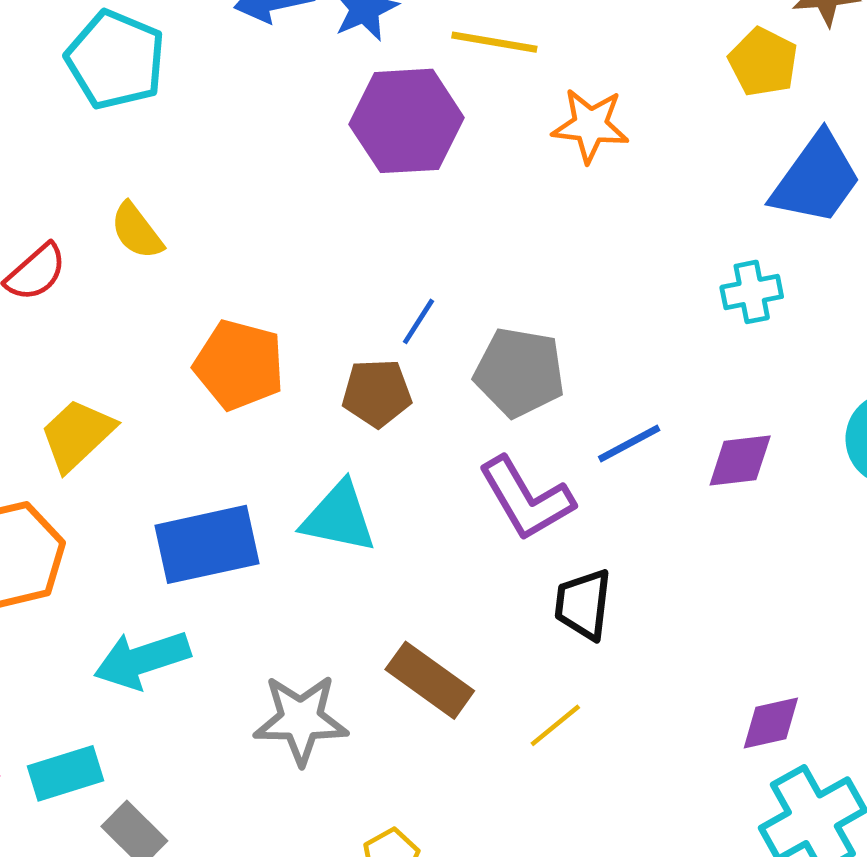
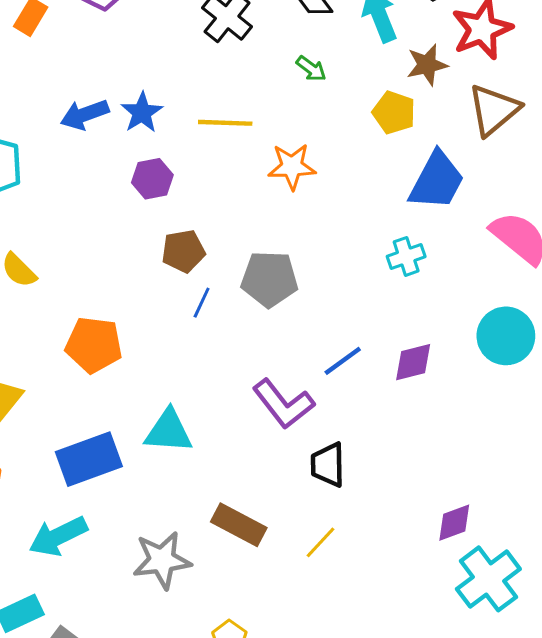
purple hexagon: (407, 121) -> (152, 179), moved, size x0.6
gray pentagon: (519, 372) -> (269, 279), moved
brown pentagon: (377, 393) -> (183, 251), moved

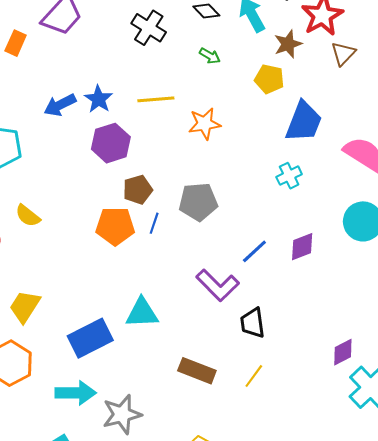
brown triangle: (494, 110) -> (343, 54), moved, size x0.7
purple hexagon: (152, 179) -> (111, 143), size x1.4
orange pentagon: (94, 345) -> (115, 226), moved
cyan arrow: (58, 536) -> (76, 393), turned -147
gray star: (162, 560) -> (122, 414), moved

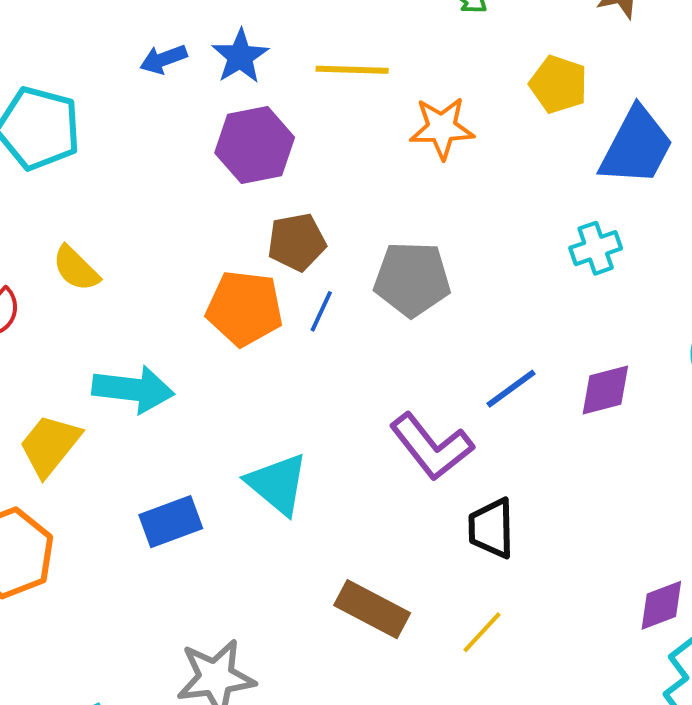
yellow pentagon: (269, 79) -> (559, 84), moved
blue arrow: (60, 105) -> (163, 59), size x0.7
cyan triangle: (142, 313) -> (277, 484), turned 36
blue rectangle: (90, 338) -> (171, 522), size x0.7
cyan arrow: (76, 393) -> (133, 389), moved

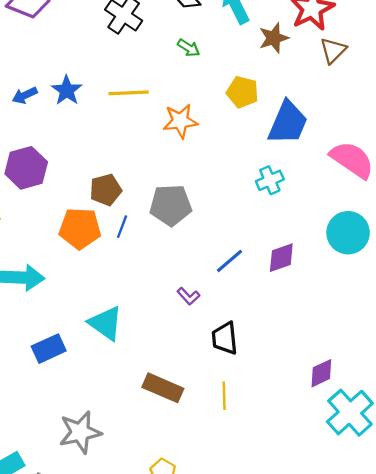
purple hexagon: (255, 145) -> (26, 168), moved
purple L-shape: (431, 447) -> (188, 296), size x0.5
yellow line: (482, 632) -> (224, 396), turned -40

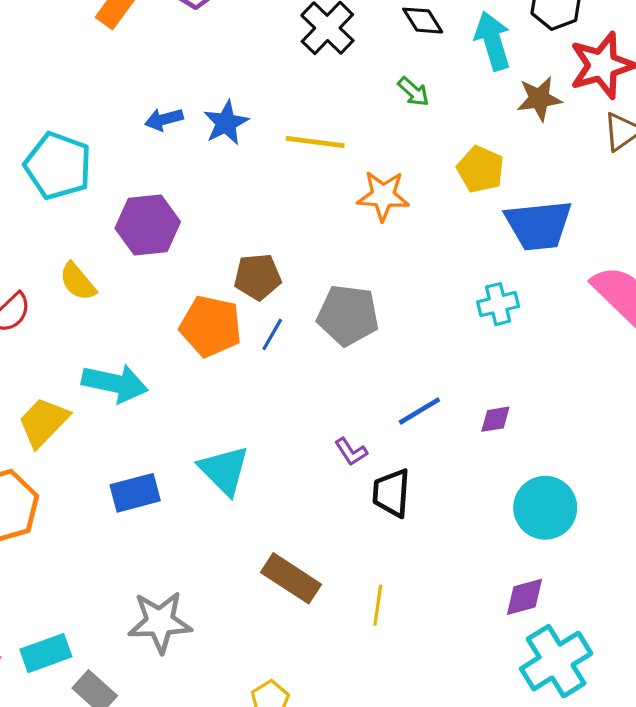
blue trapezoid: (288, 123) -> (539, 225), turned 51
cyan circle: (348, 233) -> (545, 508), moved
purple diamond: (281, 258) -> (495, 419), size x0.7
black trapezoid: (225, 338) -> (391, 493), moved

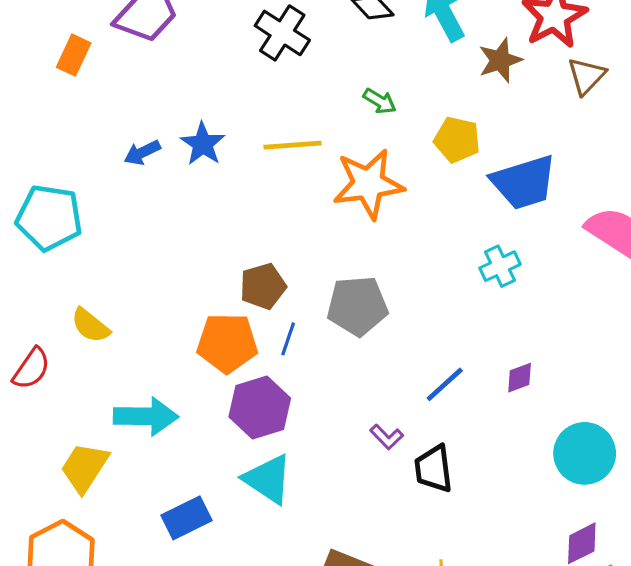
green arrow: (414, 92) -> (380, 101), moved
orange star: (383, 196) -> (368, 184), size x1.4
purple hexagon: (148, 225) -> (260, 408), moved

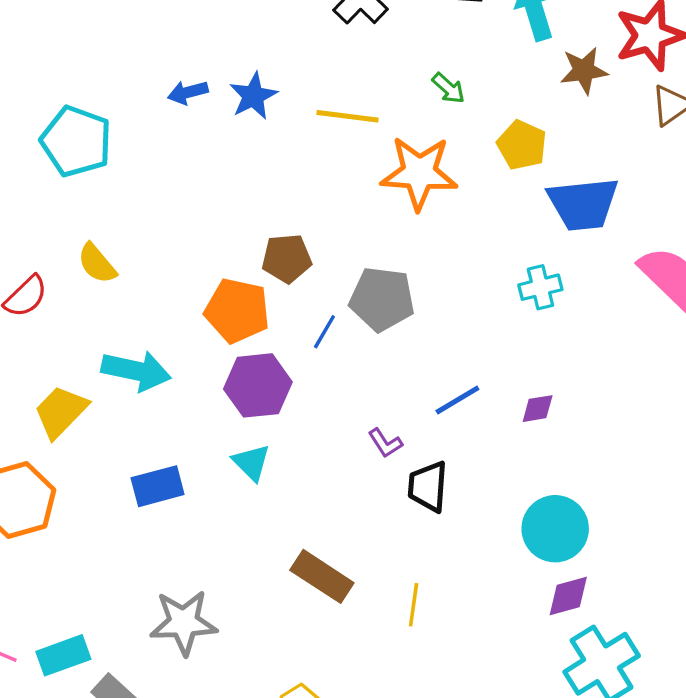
blue line: (288, 339) -> (324, 332), moved
cyan circle: (585, 453) -> (555, 529), moved
cyan triangle: (268, 479) -> (251, 462), size x0.7

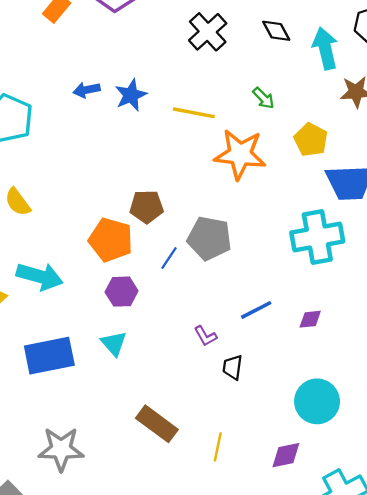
cyan cross: (540, 287) -> (317, 237), size x1.8
purple hexagon: (258, 385) -> (122, 292), size x0.7
blue rectangle: (158, 486) -> (49, 356), size x1.4
black trapezoid: (428, 486) -> (233, 367), size x0.7
purple diamond: (568, 596) -> (286, 455), moved

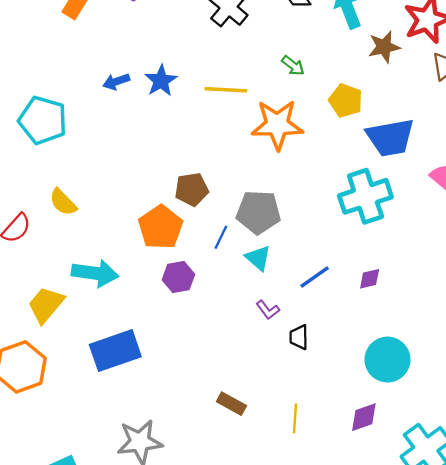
orange pentagon: (111, 240) -> (161, 227), turned 30
cyan triangle: (114, 343) -> (258, 258), moved
brown rectangle: (157, 424) -> (231, 404), size x0.7

